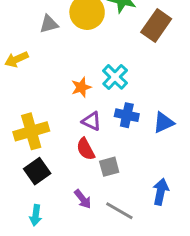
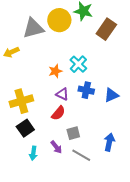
gray triangle: (49, 24) -> (33, 28), size x1.6
red semicircle: (86, 149) -> (58, 113), turned -112
gray square: (109, 167) -> (73, 133), moved
cyan arrow: (36, 215) -> (33, 153), moved

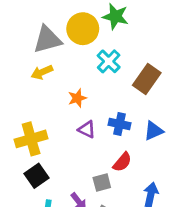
brown rectangle: (106, 29) -> (147, 79), moved
yellow arrow: (11, 52) -> (42, 72), moved
cyan cross: (78, 64) -> (109, 61), moved
red semicircle: (58, 113) -> (122, 162), moved

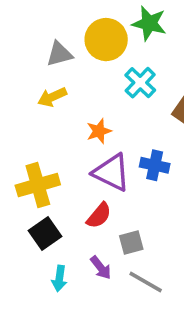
gray triangle: (47, 40) -> (59, 54), size x0.7
purple triangle: (87, 129) -> (111, 172), size x1.6
red semicircle: (122, 162) -> (99, 216), moved

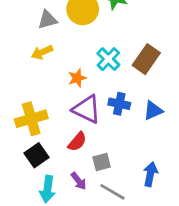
cyan cross: (140, 83) -> (108, 59), moved
cyan arrow: (59, 278) -> (47, 189), size x1.4

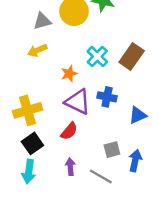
blue triangle: (153, 111) -> (138, 115), moved
gray square: (102, 162) -> (112, 150), moved
purple arrow: (79, 181) -> (70, 167), turned -147
cyan arrow: (47, 189) -> (29, 172), moved

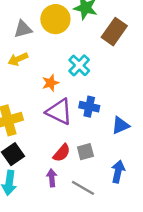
brown rectangle: (132, 57) -> (114, 32), moved
red semicircle: (69, 131) -> (62, 153), moved
gray square: (112, 150) -> (85, 152), moved

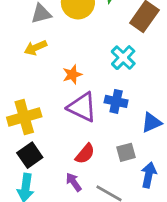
cyan cross: (79, 65) -> (123, 58), moved
gray square: (85, 152) -> (126, 152), moved
purple arrow: (52, 178) -> (74, 182), turned -30

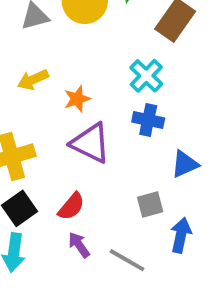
yellow arrow: (35, 48) -> (33, 80), moved
blue cross: (116, 101) -> (148, 120), moved
red semicircle: (85, 154) -> (71, 206), moved

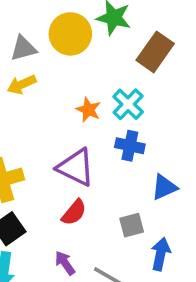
yellow arrow: (33, 80) -> (22, 84), moved
orange star: (77, 99) -> (88, 110), moved, turned -30
red semicircle: (71, 206) -> (74, 213), moved

